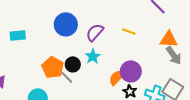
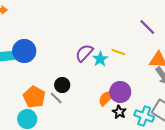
blue circle: (66, 24) -> (24, 51), moved
cyan star: (93, 56) -> (100, 59), moved
orange pentagon: (53, 67) -> (34, 97), moved

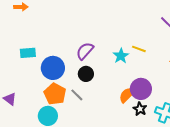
blue circle: (24, 51) -> (53, 68), moved
purple semicircle: (84, 53) -> (85, 51), moved
black circle: (62, 85) -> (86, 74), moved

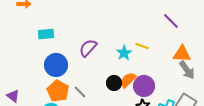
cyan rectangle: (28, 53) -> (46, 34), moved
black circle: (86, 74) -> (114, 83), moved
orange semicircle: (127, 95) -> (128, 80), moved

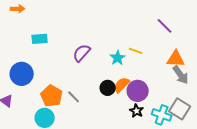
blue circle: (56, 65) -> (22, 74), moved

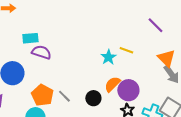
purple semicircle: (82, 53) -> (41, 52), moved, turned 66
orange triangle: (176, 59) -> (166, 58), turned 42
black circle: (108, 88) -> (93, 98), moved

